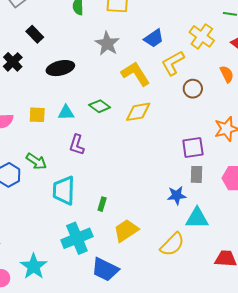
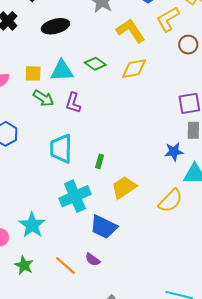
cyan triangle: (66, 113) -> (62, 71), size x1.4
green arrow: (36, 161) -> (43, 98), moved

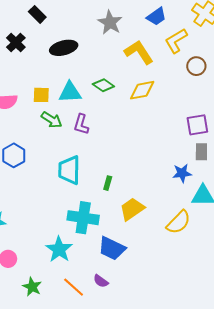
cyan cross: (75, 196) -> (83, 218), turned 32
cyan star: (32, 225) -> (59, 249), moved

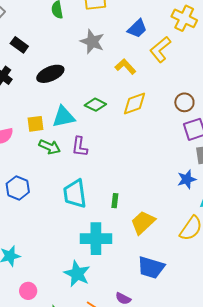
yellow L-shape: (139, 52) -> (125, 67), size x0.7
brown circle: (196, 66) -> (184, 102), moved
blue trapezoid: (112, 248) -> (151, 267), moved

